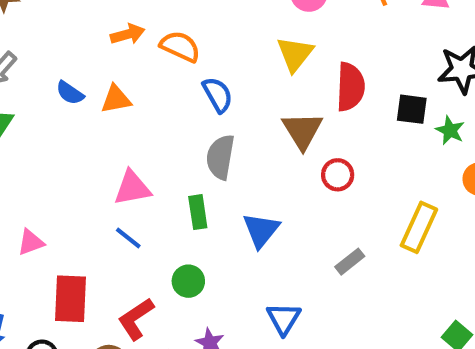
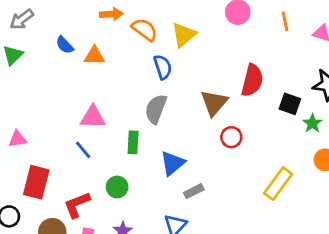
yellow triangle: (295, 54) -> (184, 35), moved
gray rectangle: (350, 262) -> (194, 191), moved

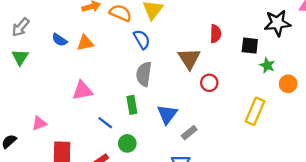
red semicircle: (252, 80) -> (216, 34), size x0.7
pink triangle: (93, 117) -> (82, 91), moved
green star: (312, 123) -> (267, 65), moved
blue line: (83, 150) -> (105, 123), moved

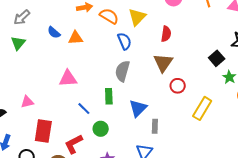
red semicircle: (216, 34) -> (166, 34), moved
black square: (250, 46) -> (217, 58), turned 35
yellow rectangle: (255, 111) -> (202, 108), moved
gray rectangle: (189, 133) -> (155, 126), turned -56

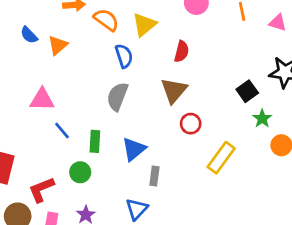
orange triangle: (76, 38) -> (58, 45), turned -42
green rectangle: (109, 96) -> (95, 141), moved
blue line: (84, 109) -> (62, 130), moved

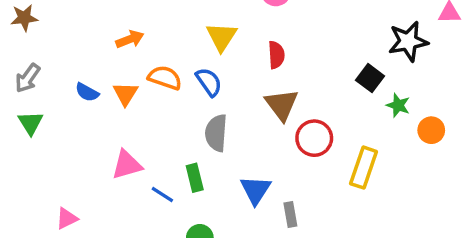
orange semicircle: (106, 20) -> (165, 78), moved
red circle: (191, 124) -> (314, 138), size x1.4
green rectangle: (95, 141) -> (195, 178), moved

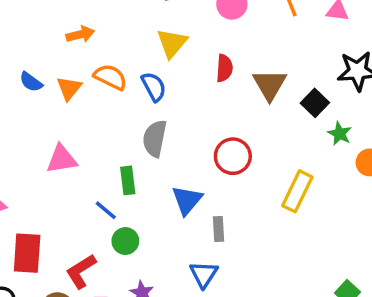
brown triangle: (282, 105) -> (270, 85), moved
red circle: (314, 138) -> (233, 156), moved
blue line: (162, 195) -> (106, 210), moved

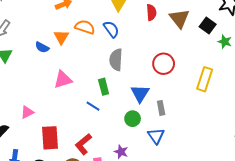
blue semicircle: (31, 82) -> (42, 47), moved
green circle: (125, 241) -> (133, 119), moved

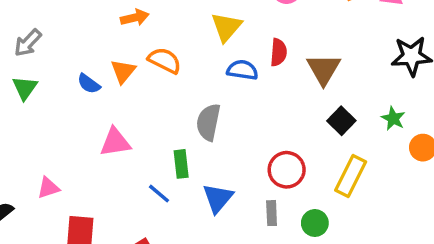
black square: (208, 26) -> (341, 121), moved
blue semicircle: (111, 29) -> (242, 70), moved, turned -54
red circle: (164, 64) -> (287, 170), moved
blue triangle: (140, 93) -> (218, 198), moved
green circle: (133, 119) -> (315, 223), moved

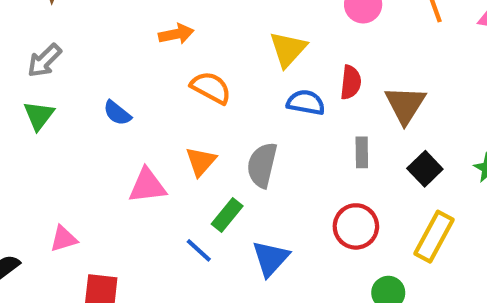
orange triangle: (123, 71) -> (201, 162), moved
green rectangle: (181, 164) -> (227, 215), turned 44
gray rectangle: (272, 213) -> (362, 152), moved

